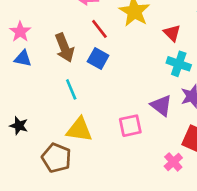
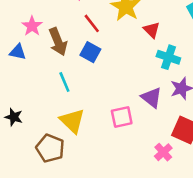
pink star: (20, 32) -> (32, 26), moved
red triangle: (172, 33) -> (152, 30), moved
yellow triangle: (79, 130) -> (72, 121), turned 36

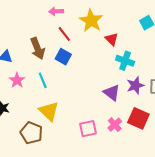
pink star: (32, 26) -> (17, 80), moved
pink square: (122, 117) -> (88, 129), moved
pink cross: (163, 152) -> (115, 125), moved

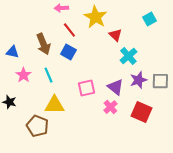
cyan cross: (125, 61) -> (128, 56), turned 30
yellow triangle: (49, 111) -> (54, 105), turned -45
pink cross: (115, 125) -> (110, 107), moved
pink square: (88, 129) -> (86, 88), moved

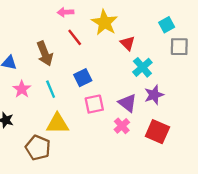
blue square: (68, 52) -> (83, 78), moved, turned 35
gray square: (160, 81) -> (179, 47), moved

